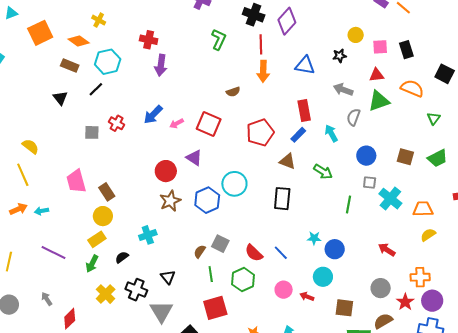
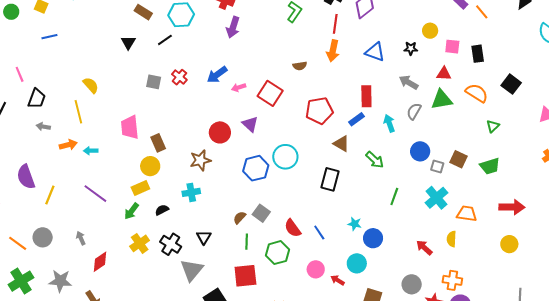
gray square: (370, 182) -> (437, 167), moved
brown star: (170, 201) -> (200, 160), moved
yellow semicircle: (428, 235) -> (452, 239), moved, turned -63

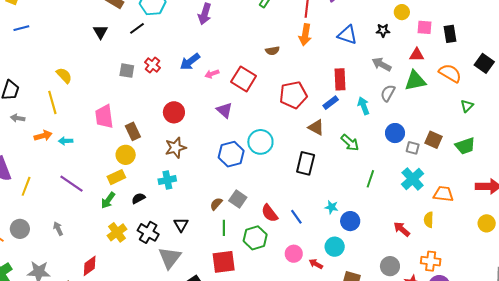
red circle: (220, 132) -> (174, 112), moved
red diamond: (100, 262) -> (90, 266), moved

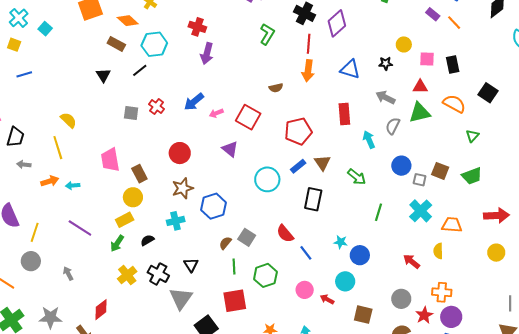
blue rectangle: (331, 103) -> (298, 166), moved
brown triangle: (316, 127) -> (322, 163), turned 30
blue hexagon: (231, 154) -> (214, 206), moved
red semicircle: (270, 213) -> (285, 234), moved
gray circle: (20, 229) -> (31, 261), moved

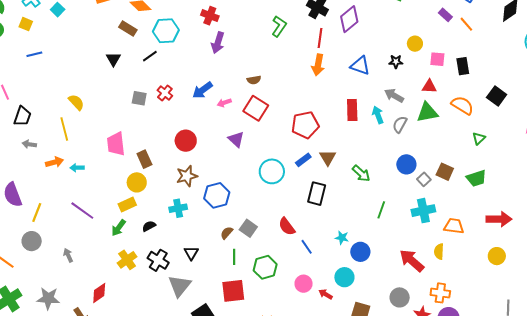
brown semicircle: (276, 88) -> (254, 80), moved
cyan arrow: (369, 140) -> (378, 115), moved
gray square: (420, 180) -> (424, 179), turned 32
cyan cross: (421, 211) -> (423, 211), turned 30
red arrow: (412, 261) -> (412, 261), size x1.5

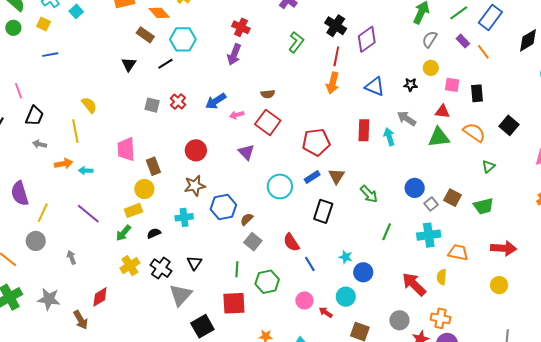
red cross: (210, 16) -> (241, 27), moved
gray semicircle: (400, 124) -> (430, 39), moved
brown semicircle: (227, 233) -> (247, 219), moved

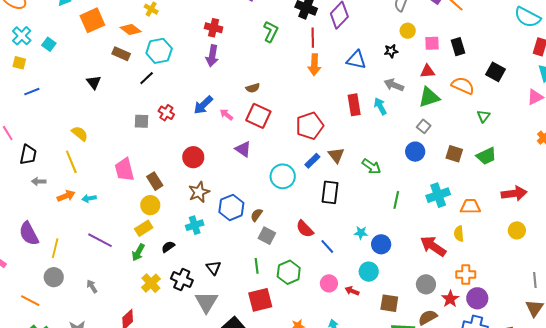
black triangle: (129, 64) -> (94, 82), moved
pink arrow: (237, 115) -> (226, 115), turned 64
gray square: (431, 204) -> (424, 126), moved

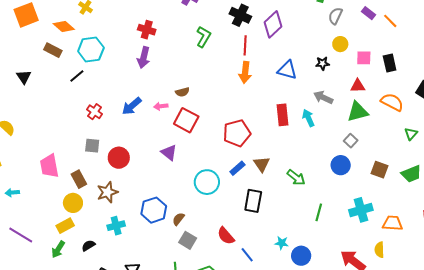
pink arrow: (226, 115) -> (161, 106), moved, turned -48
gray square: (141, 121) -> (92, 146), moved
brown star: (199, 192) -> (107, 192), moved

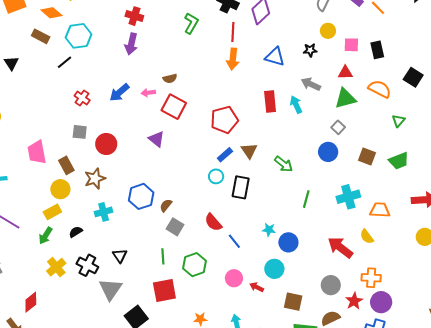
cyan circle: (207, 182) -> (216, 176), moved, size x0.6
yellow semicircle: (379, 250) -> (367, 237), turned -35

